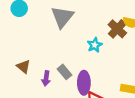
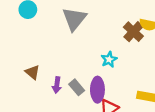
cyan star: (95, 45) -> (109, 59), moved
gray rectangle: (64, 72) -> (77, 87), moved

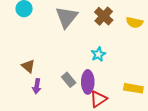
brown cross: (133, 32) -> (104, 16), moved
purple arrow: (57, 85) -> (37, 86), moved

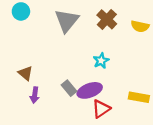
purple ellipse: (88, 82) -> (90, 90), turned 70

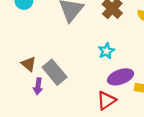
gray rectangle: (69, 88) -> (55, 72), moved, size x1.5
purple ellipse: (90, 90) -> (120, 77), moved

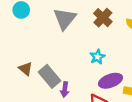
purple arrow: (38, 86) -> (65, 89), moved

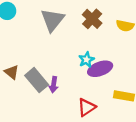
purple ellipse: (110, 81) -> (100, 69), moved
purple arrow: (65, 89) -> (54, 85), moved

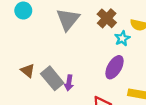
cyan star: (86, 60) -> (122, 38), moved
purple ellipse: (100, 69) -> (115, 67), turned -40

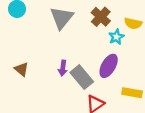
gray rectangle: (52, 78) -> (82, 77), moved
purple arrow: (69, 83) -> (63, 68), moved

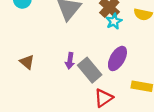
cyan star: (116, 37) -> (114, 21), moved

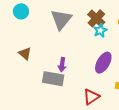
brown triangle: (27, 62) -> (25, 54), moved
gray rectangle: (90, 70) -> (53, 79), moved, turned -40

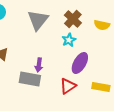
cyan star: (100, 30) -> (69, 40), moved
red triangle: (91, 97) -> (68, 86), moved

